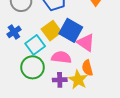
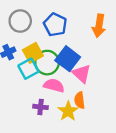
yellow square: (51, 31) -> (33, 53), moved
green circle: (33, 67) -> (47, 63), moved
purple cross: (60, 80) -> (41, 107), moved

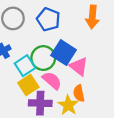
yellow square: (33, 53) -> (28, 85), moved
pink semicircle: (54, 85) -> (52, 81), turned 30
purple cross: (41, 107) -> (40, 103), size x1.5

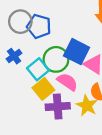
blue pentagon: (48, 19) -> (39, 26), moved

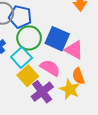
green circle: (56, 59) -> (29, 38), moved
purple cross: (58, 107) -> (42, 92), turned -30

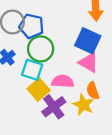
blue square: (57, 39) -> (88, 41), moved
cyan square: (21, 57) -> (32, 70), turned -30
pink semicircle: (50, 68) -> (63, 81), turned -30

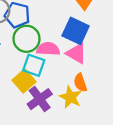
cyan square: (32, 70) -> (34, 65), moved
pink semicircle: (63, 81) -> (48, 49), moved

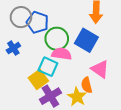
green circle: (26, 39) -> (57, 39), moved
pink triangle: (76, 53) -> (100, 69), moved

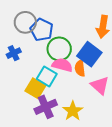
yellow square: (38, 79) -> (35, 88), turned -30
orange semicircle: (87, 85) -> (80, 68), moved

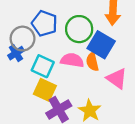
gray circle: (25, 22) -> (23, 39), moved
green circle: (59, 49) -> (79, 29), moved
cyan square: (47, 76) -> (43, 66), moved

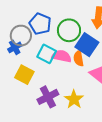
cyan square: (43, 66) -> (47, 54), moved
yellow square: (45, 90) -> (24, 75), moved

